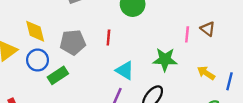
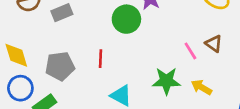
pink line: (187, 34) -> (190, 51), turned -35
yellow arrow: (206, 73) -> (202, 87), moved

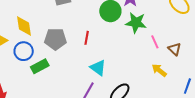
brown triangle: (214, 44) -> (175, 49), moved
green star: (166, 81) -> (136, 23), moved

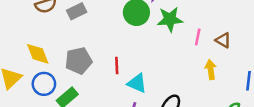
red line: (87, 38) -> (117, 65), moved
pink line: (155, 42) -> (198, 37), turned 48
yellow arrow: (159, 70) -> (211, 70), turned 56

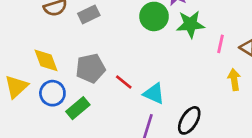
red line: (117, 65) -> (124, 82), moved, turned -49

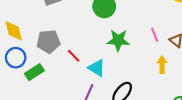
green star: (190, 24) -> (118, 40), moved
pink line: (221, 44) -> (155, 35), turned -40

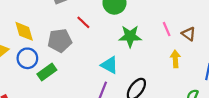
red line: (74, 56) -> (83, 22), moved

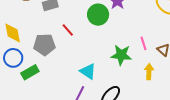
green star: (130, 36) -> (121, 55), moved

